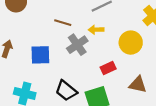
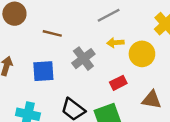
brown line: (63, 23) -> (52, 33), moved
yellow arrow: (96, 30) -> (115, 43), moved

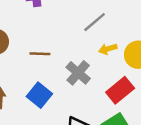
blue square: (43, 71) -> (39, 95), turned -35
red rectangle: (118, 83) -> (120, 90), size x1.5

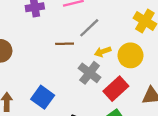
brown line: (40, 54) -> (65, 44), moved
gray cross: (78, 73) -> (90, 73), moved

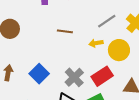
gray line: (89, 28) -> (107, 21), moved
gray cross: (90, 73) -> (74, 77), moved

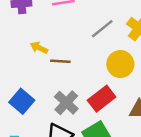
brown line: (65, 31) -> (60, 61), moved
yellow arrow: (96, 43) -> (39, 48), moved, turned 40

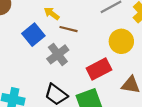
blue square: (22, 101) -> (33, 35), moved
gray cross: (66, 103) -> (58, 54), moved

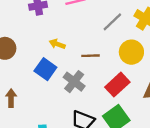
brown line: (69, 29) -> (90, 56), moved

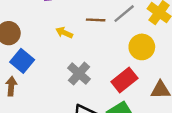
brown line: (90, 56) -> (96, 20), moved
blue square: (45, 69) -> (22, 61), moved

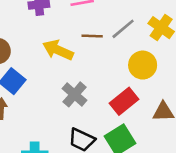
yellow arrow: (64, 33) -> (58, 50), size x1.6

